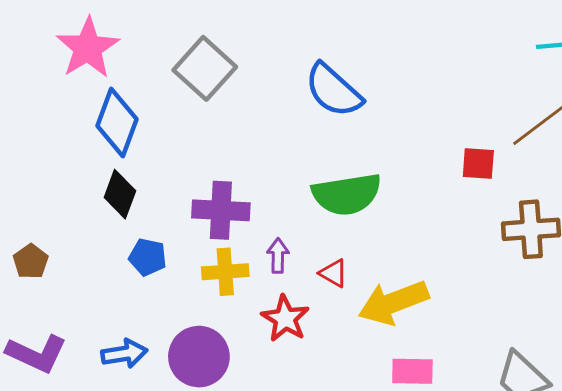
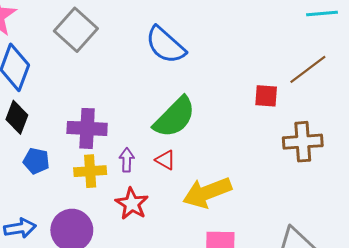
green semicircle: (347, 194) -> (175, 117), turned -36
red triangle: (333, 273) -> (165, 160), moved

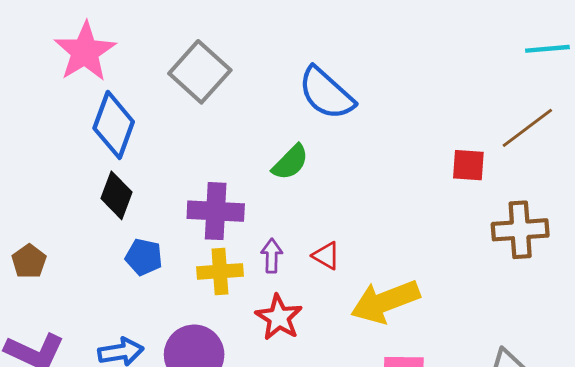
green semicircle: (175, 117) -> (290, 162), moved, size x0.6

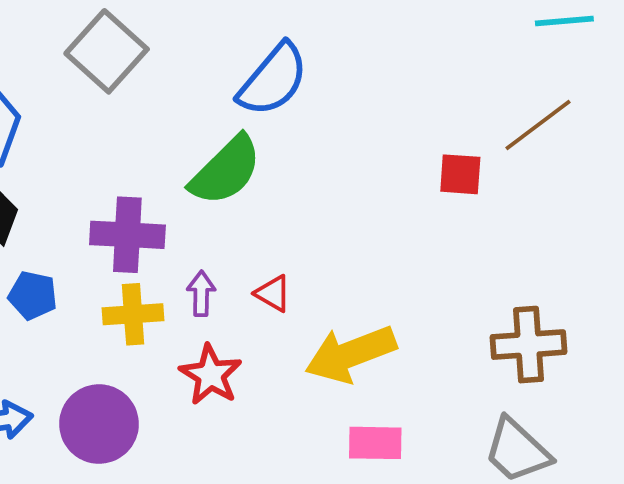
blue semicircle: (326, 93) -> (273, 80), turned -92
green semicircle: (290, 162) -> (226, 170), size x1.5
brown cross: (520, 230) -> (528, 345), moved

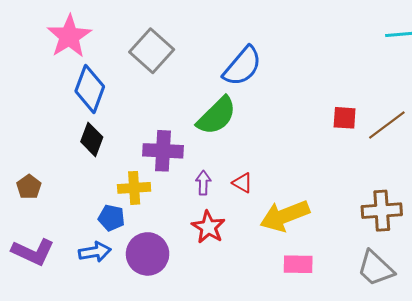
brown line: (538, 125) -> (387, 125), moved
blue pentagon: (33, 295) -> (111, 218), moved
yellow cross: (133, 314) -> (134, 188), moved

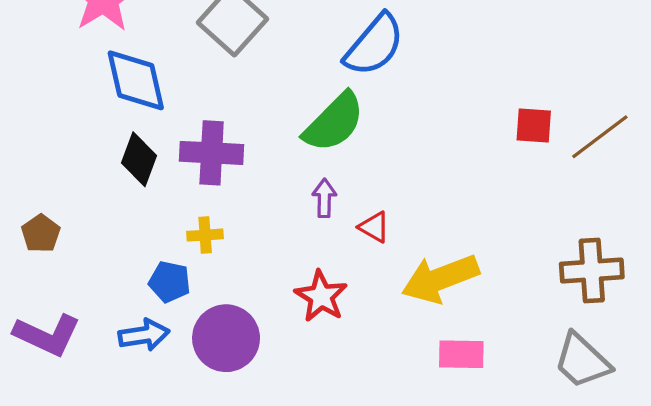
blue diamond: (90, 89) -> (136, 80), turned -33
purple cross: (163, 151) -> (212, 153), moved
purple arrow: (203, 183) -> (324, 198), moved
yellow cross: (134, 188) -> (205, 235), size x0.7

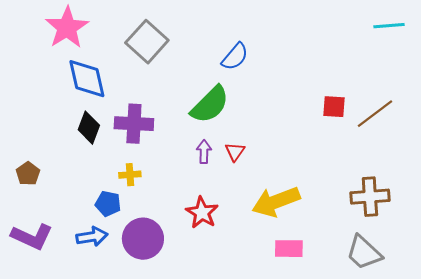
blue semicircle: (374, 45) -> (235, 57), size x0.7
red triangle: (374, 227) -> (235, 152), moved, turned 35

